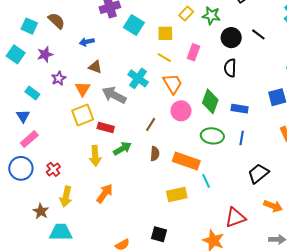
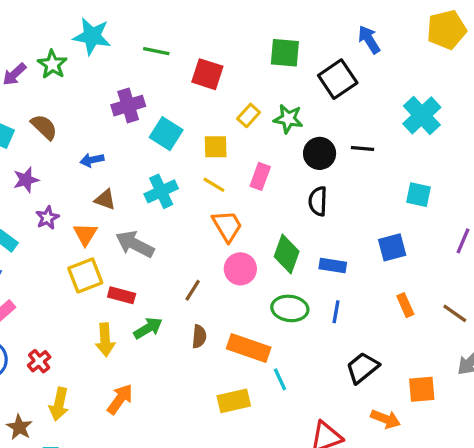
black line: (258, 34) -> (362, 148), turned -32
cyan cross: (138, 78) -> (161, 191), moved, turned 30

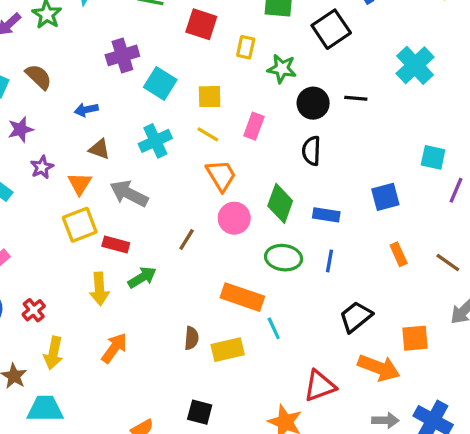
yellow rectangle: (249, 115) -> (246, 47), moved, turned -30
cyan square: (418, 195) -> (433, 157), moved
brown semicircle: (199, 336) -> (191, 338), moved
orange arrow: (386, 419) -> (379, 368), size x1.4

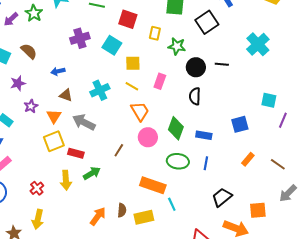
cyan square: (160, 83) -> (112, 45), moved
orange rectangle: (399, 254) -> (248, 159), turned 64
red cross: (34, 310) -> (37, 188), moved
orange arrow: (114, 348) -> (98, 216), moved

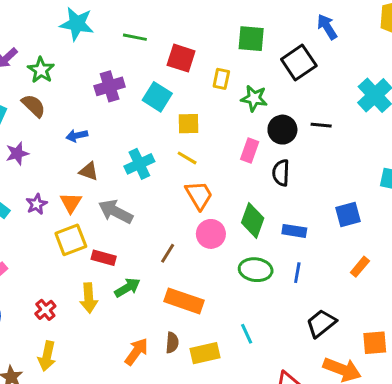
green star: (34, 13) -> (41, 70), moved
pink rectangle: (160, 81) -> (250, 150), moved
purple star: (31, 106) -> (37, 204), moved
orange rectangle: (153, 185) -> (184, 301), moved

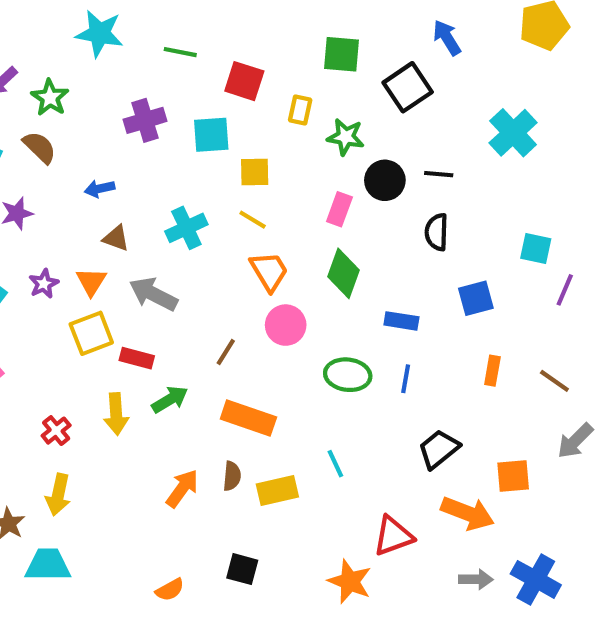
cyan square: (157, 97) -> (211, 135), turned -36
black semicircle: (281, 173) -> (437, 232), moved
green diamond: (253, 220) -> (344, 273), moved
orange rectangle: (360, 267) -> (492, 371), turned -30

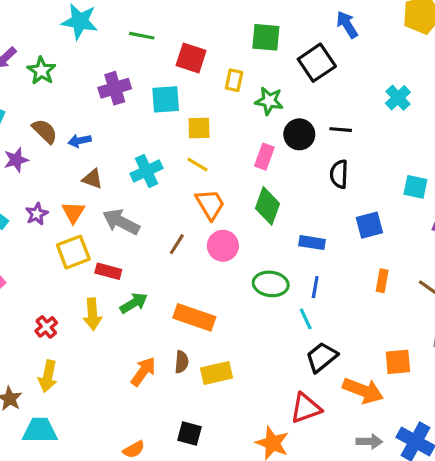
cyan cross: (513, 133) -> (398, 98), size x0.7
brown semicircle: (40, 147) -> (45, 131), moved
brown line: (226, 352) -> (177, 244), moved
black trapezoid: (439, 449) -> (322, 357), moved
cyan line: (335, 464) -> (306, 319), moved

